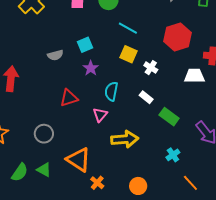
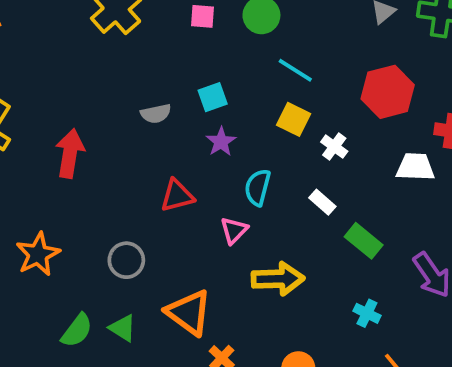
cyan cross: (173, 155) -> (367, 313), turned -32

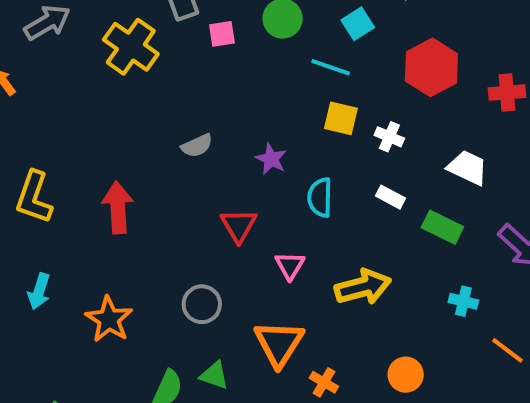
cyan square: (213, 97) -> (358, 24), moved
white trapezoid: (415, 167) -> (468, 168), moved, turned 36
red triangle: (177, 196) -> (239, 225), turned -33
pink triangle: (234, 230) -> (290, 266), moved
orange triangle: (189, 313) -> (279, 343), turned 39

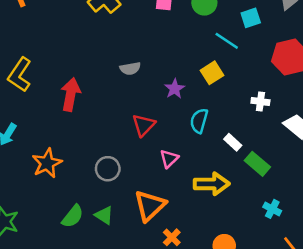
yellow square: (341, 118) -> (212, 73), moved, turned 30
white cross: (389, 137) -> (260, 102), moved, turned -30
white rectangle: (390, 197) -> (233, 142), moved
green rectangle: (442, 227) -> (257, 164), moved

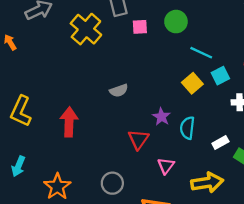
cyan square: (251, 18) -> (220, 76), moved
purple star: (175, 89) -> (161, 117), moved
white rectangle: (233, 142) -> (220, 142), turned -63

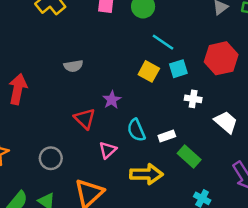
yellow square: (192, 83) -> (149, 71), turned -30
cyan semicircle: (187, 128) -> (136, 130), moved, turned -40
red triangle: (138, 139) -> (85, 119), turned -30

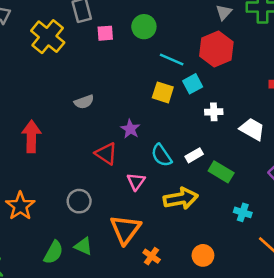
red hexagon: (221, 58) -> (216, 49), moved

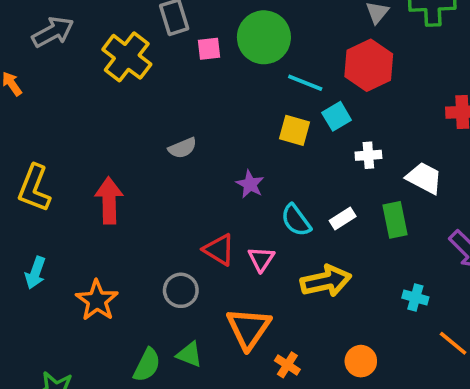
green circle: (144, 27) -> (264, 37), size x1.5
red triangle: (106, 154) -> (219, 250), moved
green rectangle: (221, 172) -> (395, 220), moved, turned 50

